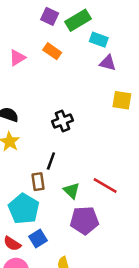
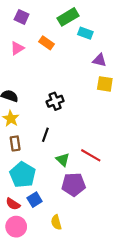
purple square: (50, 16) -> (22, 17), moved
purple triangle: (108, 63) -> (99, 60), moved
brown rectangle: (38, 182) -> (15, 143), moved

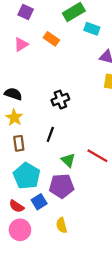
purple pentagon: (73, 184) -> (62, 186), moved

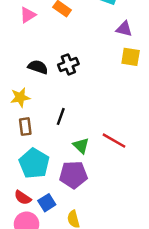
black semicircle: (13, 94) -> (38, 67), moved
black cross: (60, 100) -> (68, 64), moved
yellow star: (14, 118) -> (20, 97), turned 30
blue square: (39, 202) -> (47, 203), moved

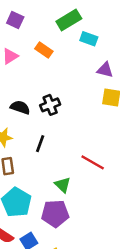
black line: (61, 116) -> (40, 144), moved
red line: (114, 141) -> (93, 162), moved

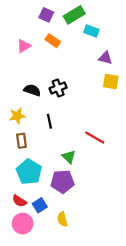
purple square: (15, 20) -> (46, 15), moved
black line: (40, 144) -> (49, 121), turned -32

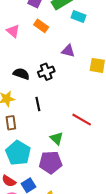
pink triangle: (24, 46) -> (13, 31), turned -48
purple triangle: (105, 58) -> (68, 51), moved

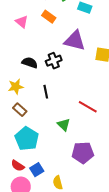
purple triangle: (68, 51) -> (75, 41), size x1.6
brown rectangle: (11, 123) -> (20, 110), turned -40
purple pentagon: (50, 162) -> (83, 153), moved

